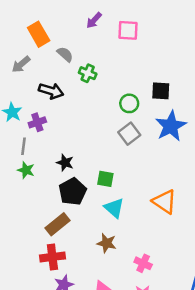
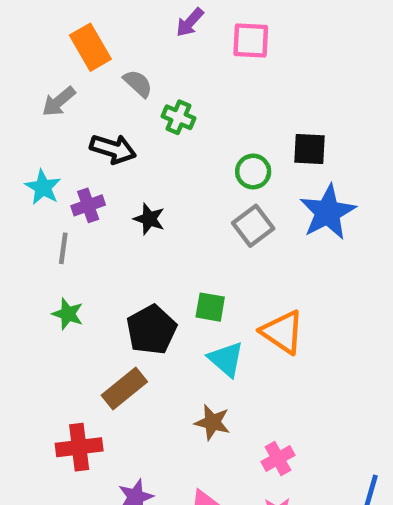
black star: (65, 163) -> (149, 219), moved
green star: (26, 170) -> (68, 314), moved
orange triangle: (164, 202) -> (282, 332), moved
red cross: (52, 257) -> (79, 447), moved
pink cross: (143, 263) -> (278, 459), turned 36

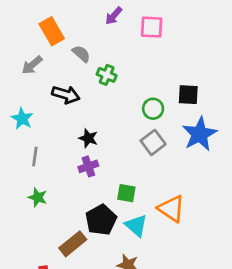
purple cross: (88, 205) -> (88, 166), moved
black pentagon: (151, 330) -> (101, 220), moved

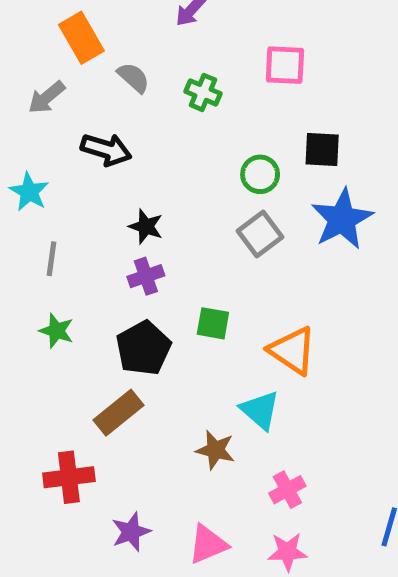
pink square: (152, 27) -> (285, 65), moved
green cross: (107, 75) -> (203, 92), moved
black pentagon: (101, 220) -> (143, 348), moved
cyan triangle: (136, 226) -> (260, 410), moved

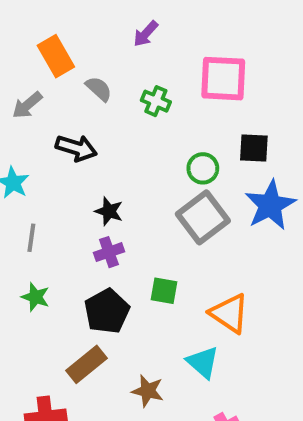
pink square: (285, 65) -> (223, 79), size x1.4
gray square: (260, 234) -> (203, 217), size x1.4
brown star: (215, 450) -> (148, 391), moved

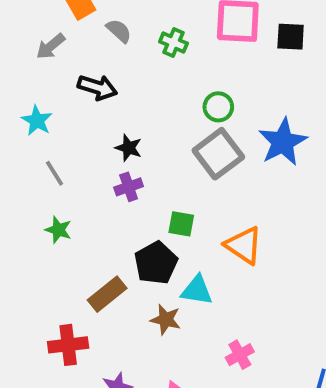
black square: (254, 148) -> (291, 37), moved
gray line: (31, 238) -> (54, 173), turned -40
black pentagon: (107, 311) -> (156, 263), moved
cyan triangle: (203, 362) -> (197, 290), moved, turned -32

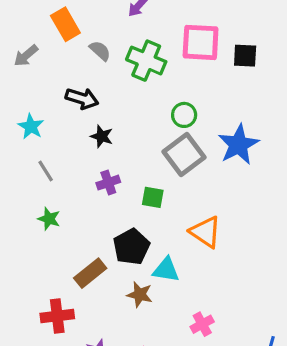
green cross: (173, 42) -> (146, 61), size x1.6
gray arrow: (51, 46) -> (26, 56), moved
black star: (129, 148) -> (102, 136), moved
green square: (181, 224) -> (153, 197), moved

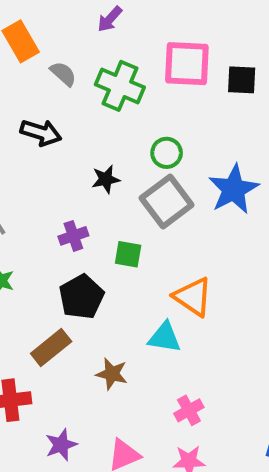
black star: (102, 136) -> (106, 179), moved, turned -30
black pentagon: (131, 247) -> (81, 297), moved
cyan triangle: (166, 270) -> (165, 337), moved

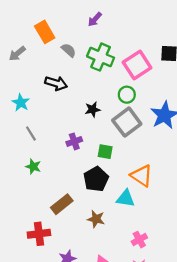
pink square: (187, 64) -> (137, 65), moved, turned -36
black pentagon: (81, 297) -> (96, 179), moved

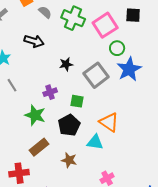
green circle: (127, 95) -> (117, 48), moved
green star: (33, 167) -> (35, 115), moved, size x1.5

